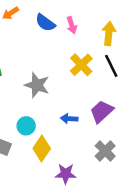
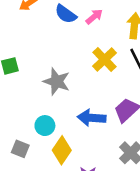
pink arrow: (72, 25) -> (94, 17), turned -112
blue arrow: (69, 119) -> (92, 118), size x1.5

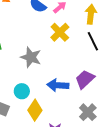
yellow cross: (105, 59) -> (60, 32), moved

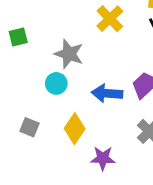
cyan circle: (22, 91) -> (56, 83), moved

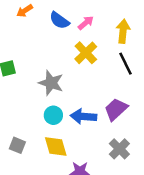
cyan circle: (56, 83) -> (53, 115), moved
yellow diamond: (75, 129) -> (56, 146), turned -50

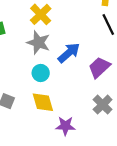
yellow cross: (86, 53) -> (41, 14), moved
blue arrow: (83, 116) -> (69, 53), moved, turned 135

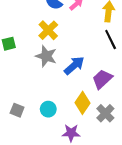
cyan circle: (41, 73) -> (48, 109), moved
yellow diamond: (43, 102) -> (83, 103), moved, turned 50

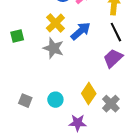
blue arrow: (74, 66) -> (81, 31), moved
purple trapezoid: (102, 79) -> (113, 58), moved

